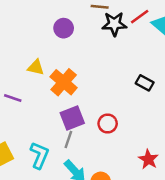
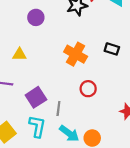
orange cross: (64, 82) -> (76, 54), moved
purple square: (72, 118) -> (36, 97), moved

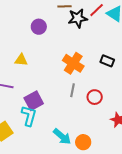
red circle: (88, 89) -> (95, 97), moved
gray line: (58, 108) -> (73, 90), moved
cyan L-shape: (37, 126) -> (29, 116), moved

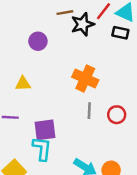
black rectangle: (107, 61) -> (120, 33), moved
purple square: (34, 101) -> (45, 130), turned 30

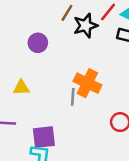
brown line: (65, 13) -> (67, 13), turned -49
gray line: (89, 111) -> (73, 97), moved

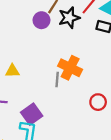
purple circle: (38, 43) -> (41, 20), moved
purple square: (44, 137) -> (32, 114), turned -30

